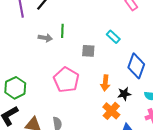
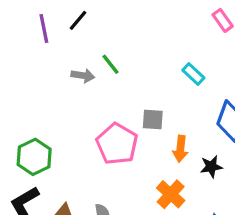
green line: (62, 31) -> (110, 64), turned -40
gray square: (88, 51) -> (153, 120), moved
orange cross: (111, 111) -> (171, 194), moved

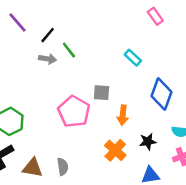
black line: (78, 20) -> (48, 35), moved
purple line: (44, 29) -> (18, 23), turned -30
black star: (211, 167) -> (148, 142), moved

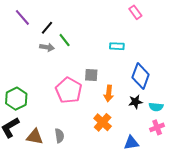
cyan rectangle: (133, 58) -> (117, 46), turned -40
black star: (148, 142) -> (135, 102), moved

